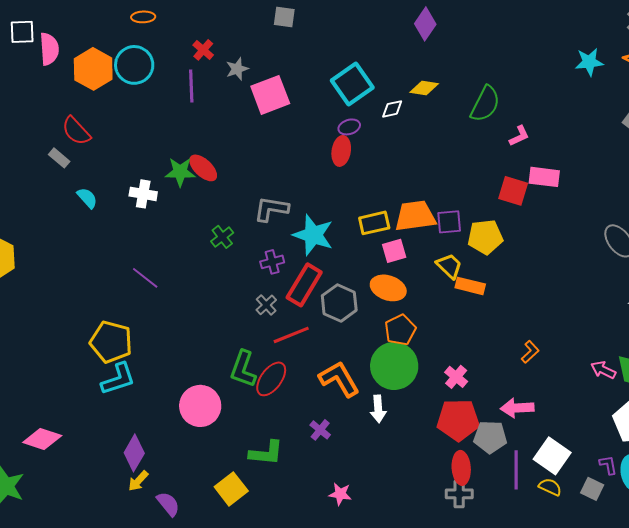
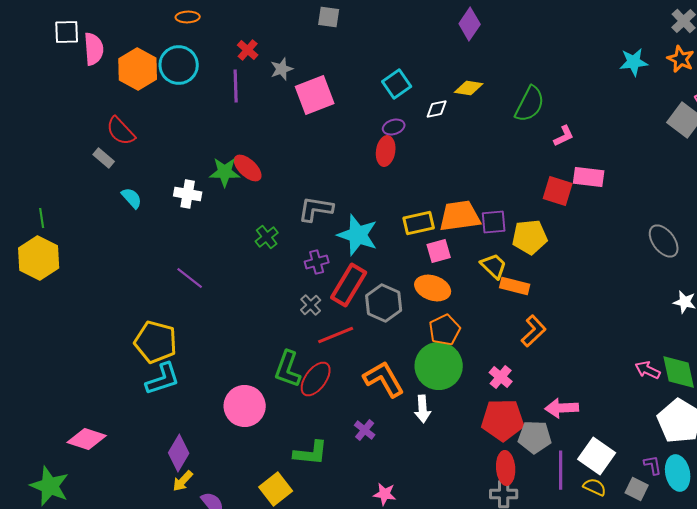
cyan square: (352, 84) -> (397, 84), size x0.7
orange L-shape: (530, 352) -> (534, 331), moved, size x1.4

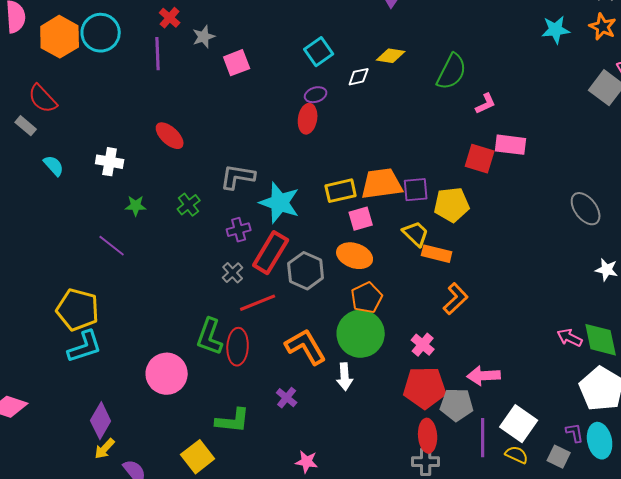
pink square: (315, 95) -> (237, 63), size x0.7
green star: (225, 172) -> (136, 206), moved, size x0.7
red ellipse: (316, 379) -> (238, 347), turned -33

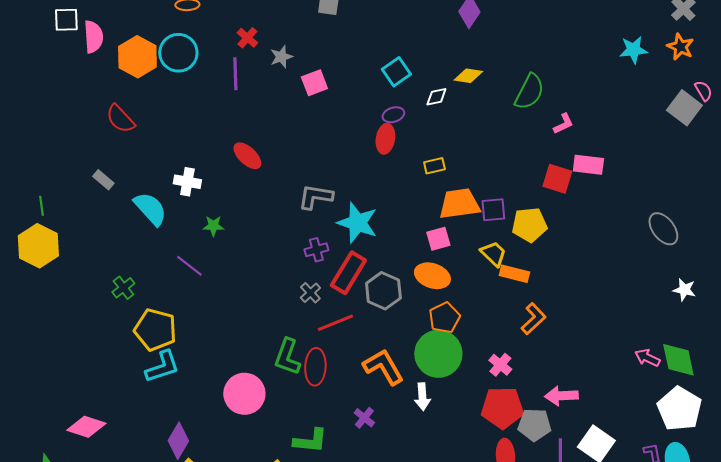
gray rectangle: (26, 126) -> (103, 180), moved
cyan semicircle: (54, 166) -> (150, 209), moved, size x1.6
yellow rectangle: (341, 191) -> (434, 166), moved, size x0.7
green cross: (189, 205) -> (123, 288), moved

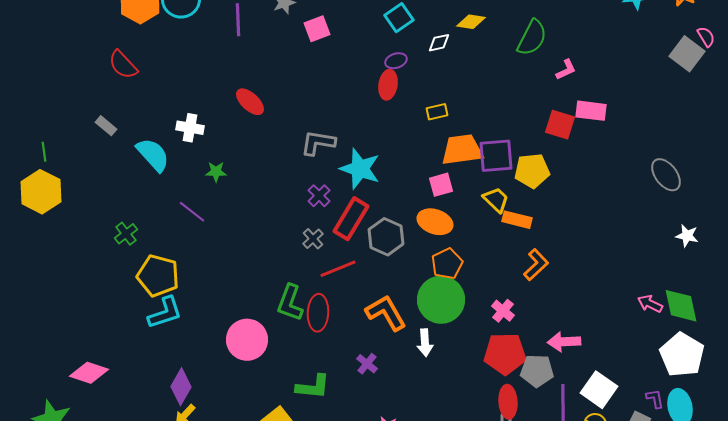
purple square: (493, 210) -> (496, 156), size x1.4
purple cross: (316, 250) -> (319, 196), turned -30

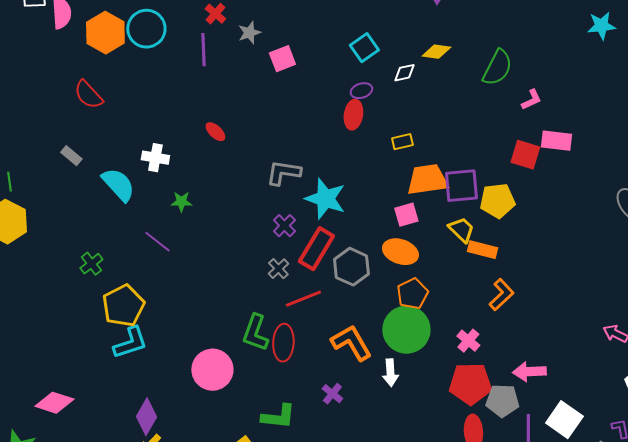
red ellipse: (250, 102) -> (215, 132), size x0.7
yellow pentagon: (158, 276) -> (123, 306), turned 30

